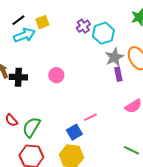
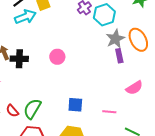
pink line: (90, 117) -> (109, 112), moved, turned 32
red semicircle: (11, 120) -> (12, 111), moved
blue square: (74, 132) -> (75, 105), moved, turned 35

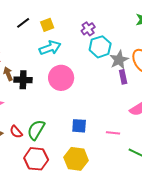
cyan hexagon: (104, 15) -> (100, 47), moved
cyan arrow: (25, 17) -> (50, 48), moved
pink circle: (57, 57) -> (61, 78), size x1.6

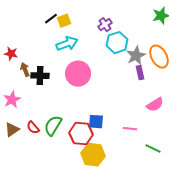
black line: (23, 23) -> (51, 19), moved
red hexagon: (36, 159) -> (81, 134), moved

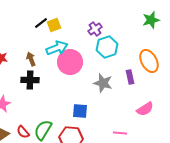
gray star: (136, 56) -> (103, 83), moved, turned -30
brown arrow: (25, 70) -> (31, 59), moved
pink circle: (78, 74) -> (70, 62), moved
blue square: (96, 122) -> (80, 111), moved

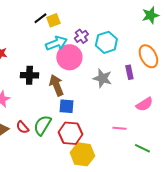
purple cross: (95, 29) -> (81, 36), moved
brown arrow: (31, 59) -> (56, 85), moved, size x1.5
blue square: (80, 111) -> (66, 106), moved

